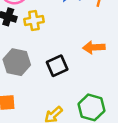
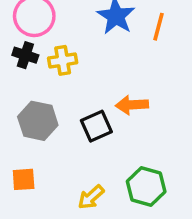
orange arrow: (94, 47) -> (132, 105), moved

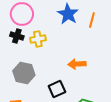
black square: (96, 126) -> (57, 89), moved

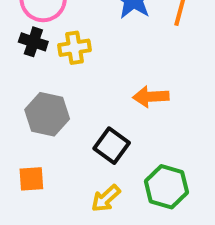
black square: (57, 89) -> (112, 146), turned -30

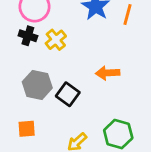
yellow cross: (74, 48) -> (56, 40), turned -30
black square: (112, 146) -> (68, 94), moved

